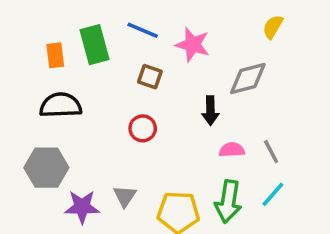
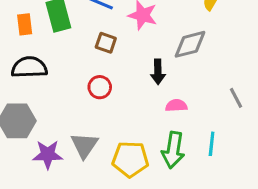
gray line: (271, 152) -> (236, 98), moved
cyan line: (273, 194) -> (212, 144), turned -35
gray triangle: (125, 196) -> (84, 145), size x1.4

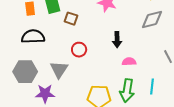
brown square: (106, 43) -> (71, 19), moved
gray diamond: (190, 44) -> (152, 20), moved
gray triangle: (84, 145) -> (59, 70), moved

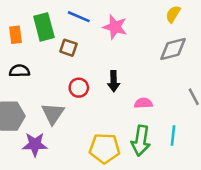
black semicircle: (33, 37) -> (19, 71), size x0.7
black arrow: (117, 40) -> (114, 81), moved

